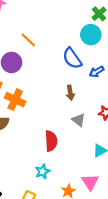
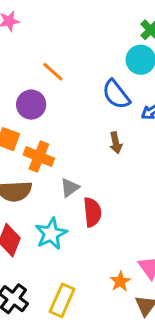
gray triangle: (78, 120) -> (70, 188), moved, turned 48
cyan star: (42, 171) -> (51, 234), moved, size x1.5

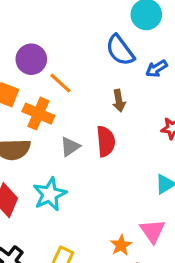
orange line: (53, 72) -> (60, 83), moved
red semicircle: (92, 212) -> (106, 141), moved

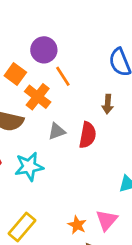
orange star: (121, 245) -> (77, 225), turned -30

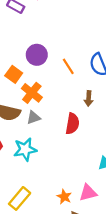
orange line: (63, 76) -> (68, 66), moved
gray triangle: (57, 131) -> (33, 117), moved
pink triangle: (107, 220) -> (88, 193), turned 36

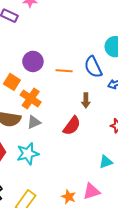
orange line: (68, 66) -> (64, 71), turned -49
red semicircle: (72, 124) -> (72, 126), turned 30

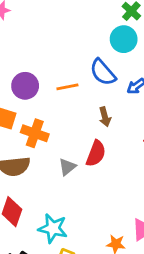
gray triangle: (34, 122) -> (67, 167), moved
cyan star: (28, 154) -> (53, 228), moved, turned -30

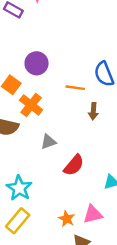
orange line: (67, 87) -> (75, 88), moved
red semicircle: (96, 153) -> (74, 165), moved

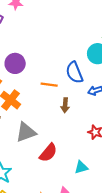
gray triangle: (48, 142) -> (26, 132), size x1.5

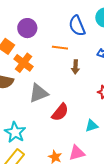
blue semicircle: (74, 73) -> (77, 26), moved

